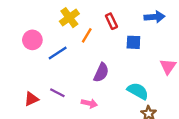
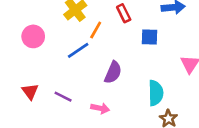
blue line: (58, 53) -> (78, 50), moved
cyan semicircle: (138, 91) -> (156, 93), turned 60
red triangle: (31, 99) -> (30, 91), moved, turned -42

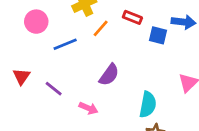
red rectangle: (124, 13) -> (132, 17), turned -54
blue square: (150, 37) -> (158, 35), moved
blue line: (78, 50) -> (65, 44), moved

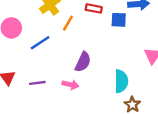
purple line: (54, 89) -> (37, 83), turned -35
pink arrow: (88, 108) -> (70, 85), moved

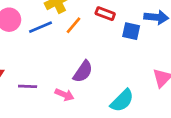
blue line: (40, 43) -> (41, 27), moved
cyan semicircle: (121, 81) -> (122, 101), turned 35

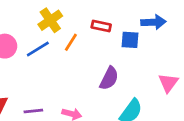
purple semicircle: (83, 72) -> (109, 78), moved

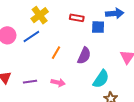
orange line: (71, 42) -> (56, 53), moved

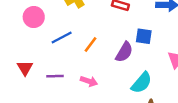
blue square: (98, 27) -> (144, 36), moved
blue line: (31, 36) -> (62, 37), moved

